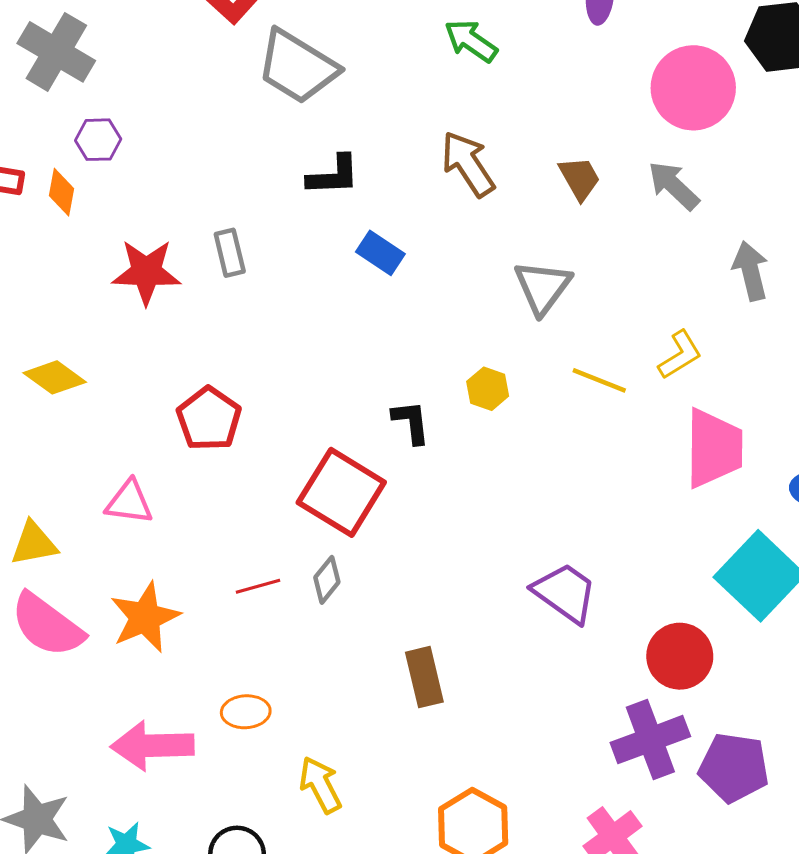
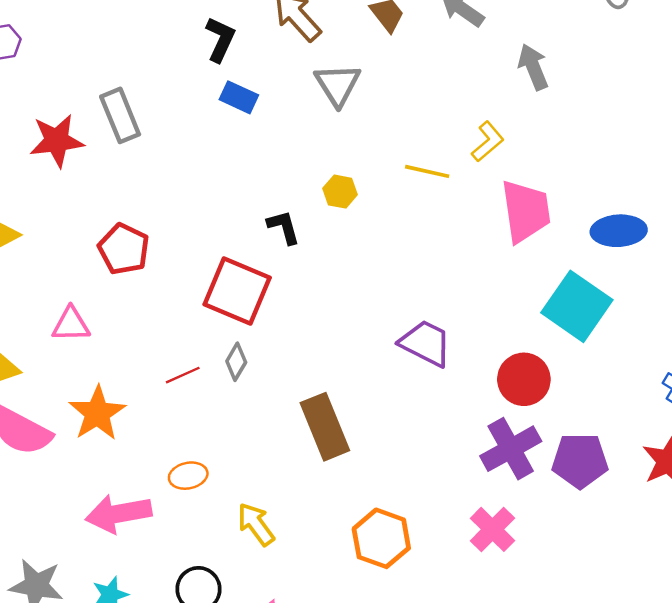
black L-shape: (333, 175) -> (220, 39), moved, turned -54
gray rectangle: (230, 253) -> (120, 115), size x1.4
gray triangle: (543, 287) -> (338, 85), moved
brown rectangle: (424, 677) -> (325, 427), size x1.4

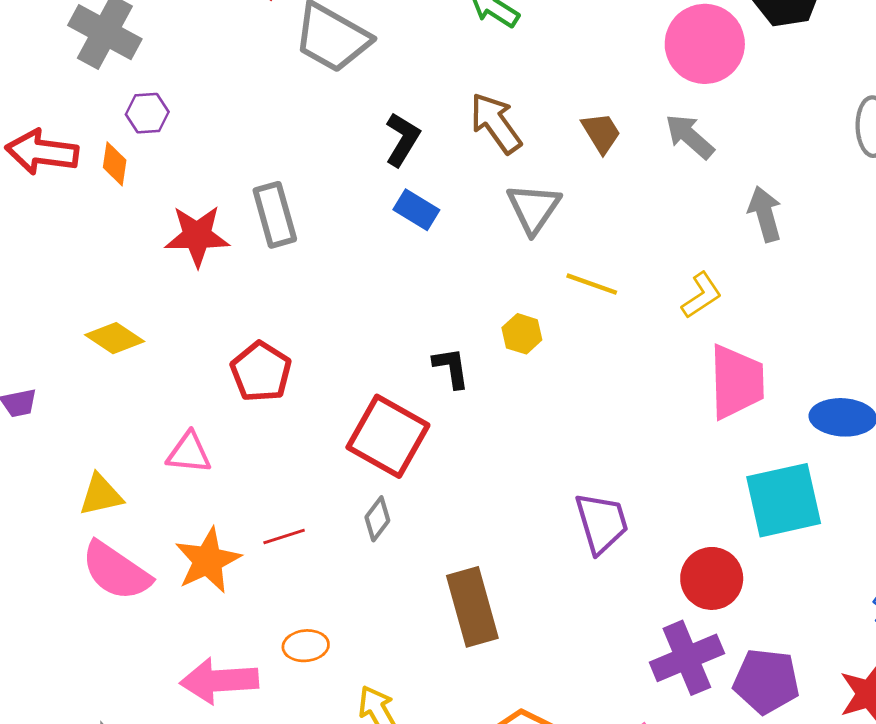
yellow line: (427, 171) -> (592, 284), moved
cyan square: (577, 306) -> (784, 500), turned 36
purple trapezoid: (426, 343) -> (602, 523), turned 40
red line: (183, 375) -> (284, 537), moved

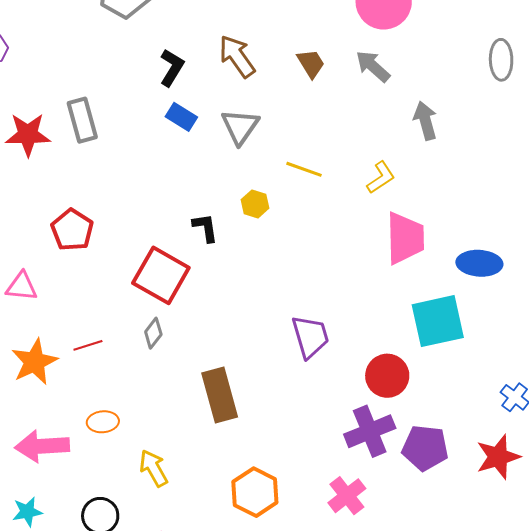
gray triangle: (534, 208) -> (240, 127), moved

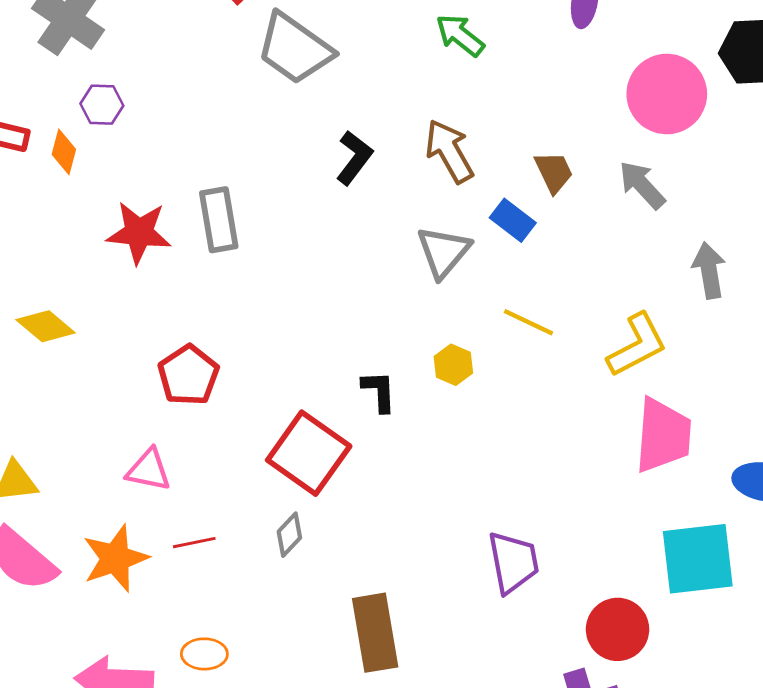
blue rectangle: (181, 117) -> (513, 220), moved
yellow L-shape: (381, 177) -> (637, 345), size x1.4
pink triangle: (22, 286) -> (149, 470), moved

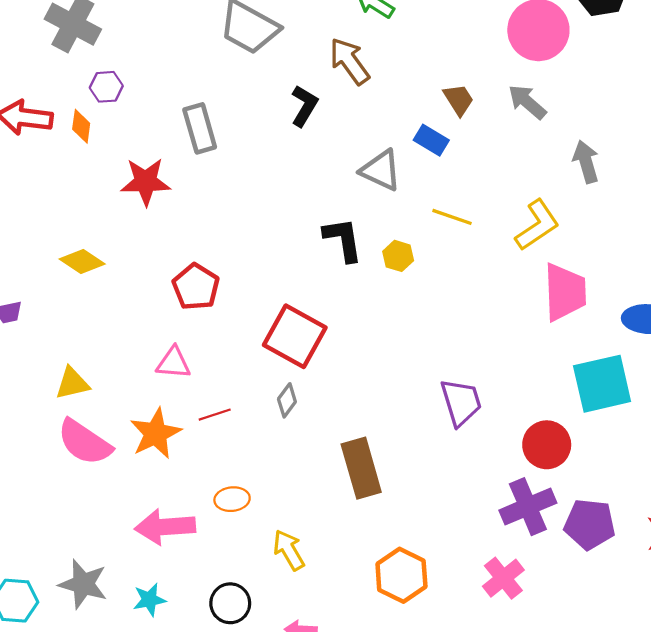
brown arrow: (449, 151) -> (349, 61), moved
gray rectangle: (219, 220) -> (200, 128), moved
gray triangle: (443, 252) -> (381, 170), turned -39
black L-shape: (379, 391) -> (343, 239), moved, size x1.4

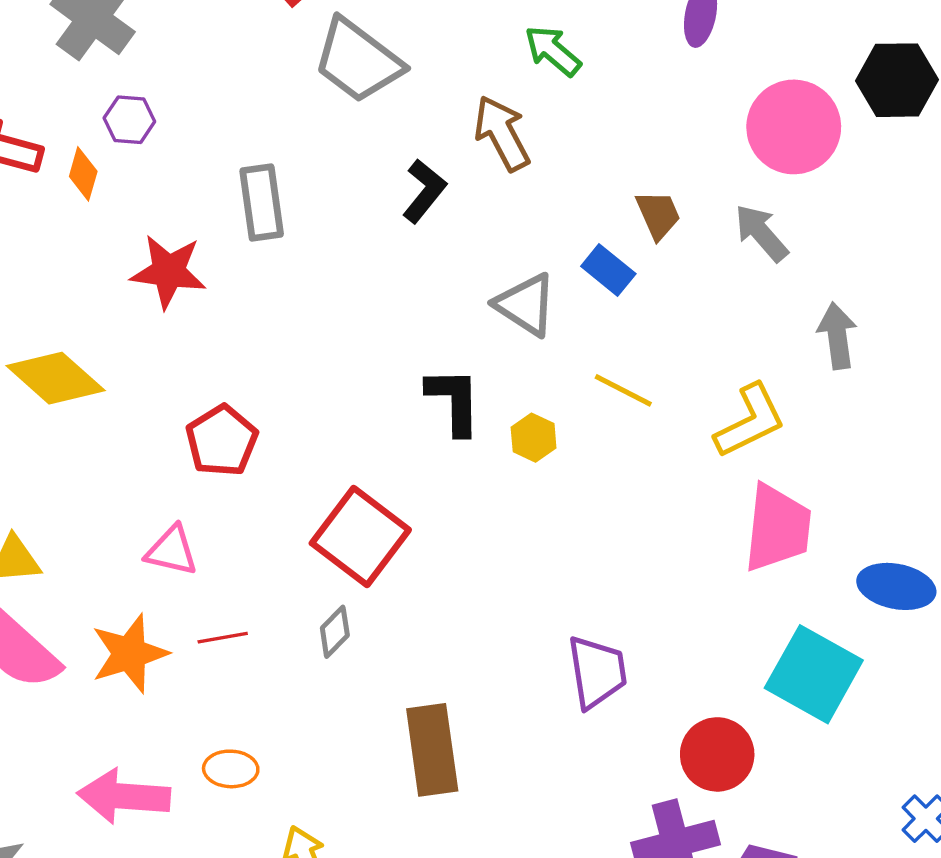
yellow diamond: (82, 262) -> (56, 378), size x1.4
cyan square: (602, 384) -> (814, 674), turned 34

